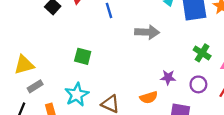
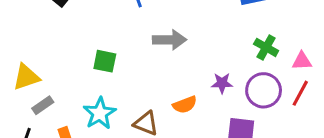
gray arrow: (147, 32) -> (170, 40), moved
purple circle: (198, 84) -> (264, 90), size x1.5
orange semicircle: (149, 97) -> (185, 105), moved

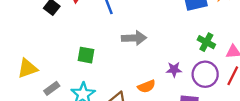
gray rectangle: (43, 105) -> (52, 88), moved

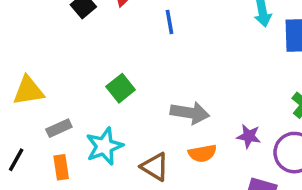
gray arrow: (134, 38) -> (190, 113), moved
green square: (86, 55) -> (121, 88), turned 30

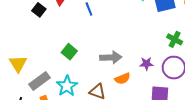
yellow triangle: (28, 91) -> (18, 64), turned -42
gray rectangle: (59, 128) -> (39, 81), size x1.5

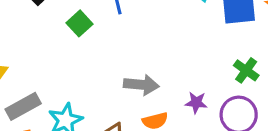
green square: (69, 52) -> (79, 23), moved

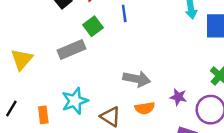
gray rectangle: (23, 106) -> (72, 50), moved

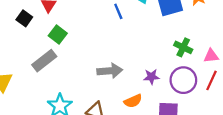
blue line: (124, 13) -> (118, 11), moved
orange semicircle: (145, 108) -> (133, 101), moved

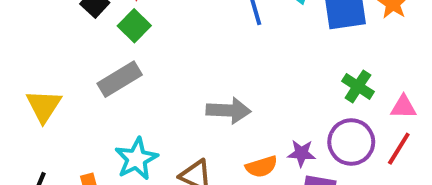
green square: (58, 35) -> (134, 26), moved
purple star: (151, 77) -> (301, 153), moved

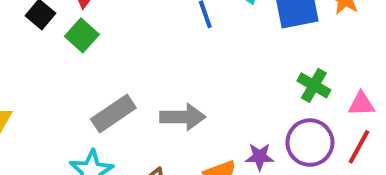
gray rectangle: (120, 79) -> (113, 113), moved

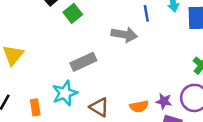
gray arrow: (183, 117) -> (124, 35), moved

